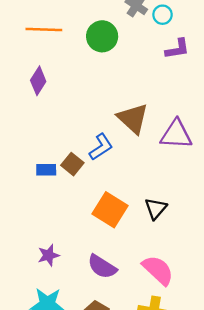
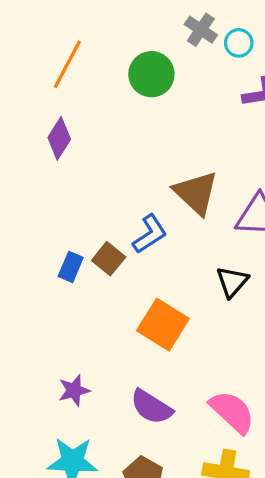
orange line: (44, 29) -> (67, 64), turned -64
blue rectangle: (46, 170) -> (71, 267), turned -66
black triangle: (156, 209) -> (232, 282), moved

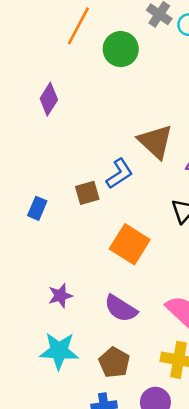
orange line: (67, 64) -> (78, 26), moved
brown square: (109, 259) -> (87, 193), turned 35
blue rectangle: (71, 267) -> (37, 208), moved

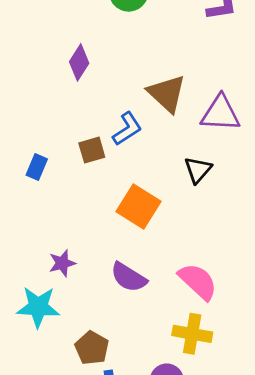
purple diamond: (49, 99) -> (79, 62), moved
cyan star: (59, 351) -> (38, 307), moved
brown pentagon: (114, 362) -> (92, 348), moved

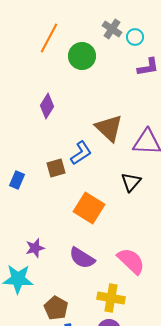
yellow cross: (192, 334) -> (111, 298), moved

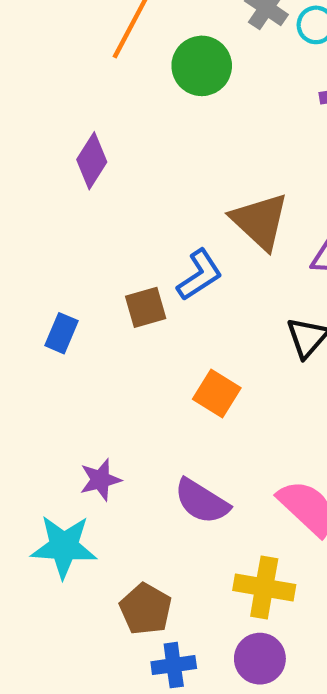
purple diamond: (47, 106) -> (92, 161), moved
orange square: (89, 208) -> (217, 394), size x0.7

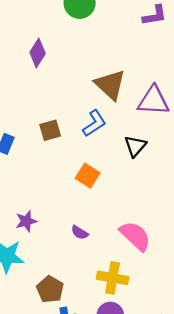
purple diamond: (92, 161) -> (38, 53), moved
blue L-shape: (200, 275) -> (94, 123), moved
purple semicircle: (202, 501) -> (80, 232), size x0.6

